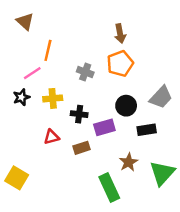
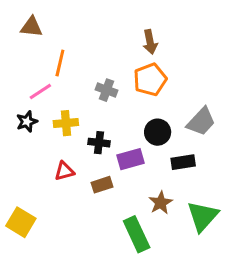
brown triangle: (25, 21) -> (31, 27), turned -36

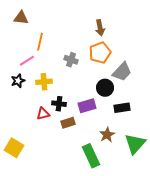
gray trapezoid: (201, 122) -> (122, 72), moved
black cross: (99, 143) -> (59, 104), moved

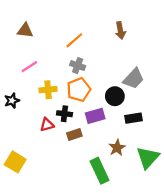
brown triangle: (21, 18) -> (25, 30), moved
brown arrow: (100, 28) -> (120, 30), moved
orange line: (40, 42) -> (74, 40), moved, turned 36
orange pentagon: (100, 53) -> (79, 90), moved
black star: (18, 81) -> (12, 101), moved

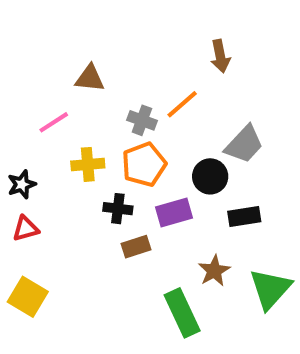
brown triangle: (25, 30) -> (90, 78), moved
orange line: (74, 40) -> (182, 104), moved
red triangle: (47, 125) -> (26, 229), moved

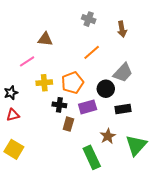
brown arrow: (220, 56) -> (122, 29), moved
gray cross: (142, 120) -> (89, 19), moved
brown rectangle: (136, 247) -> (68, 124), turned -56

